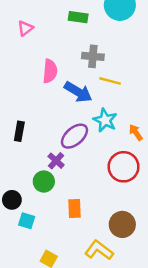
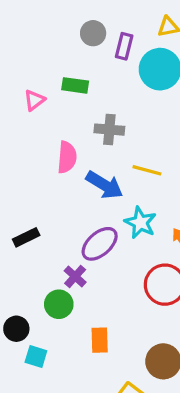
green rectangle: (78, 17) -> (75, 85), moved
gray cross: (93, 56) -> (109, 130), moved
black rectangle: (19, 131) -> (26, 237), turned 54

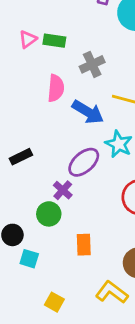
green rectangle: (75, 85) -> (54, 41), moved
gray cross: (109, 130) -> (92, 64), turned -30

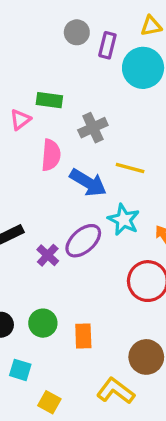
pink triangle: (28, 39) -> (20, 120), moved
purple cross: (63, 190) -> (48, 255), moved
green circle: (49, 214) -> (43, 323), moved
cyan square: (29, 259) -> (20, 370), moved

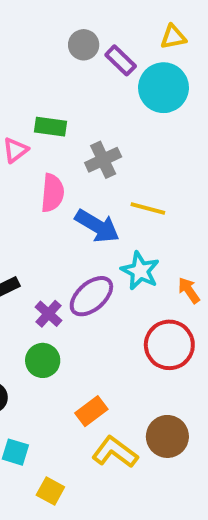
purple rectangle: (107, 45) -> (121, 60), turned -60
green circle: (43, 323) -> (43, 360), moved
orange rectangle: (83, 336) -> (91, 411), turned 55
yellow L-shape: (116, 391) -> (115, 452), moved

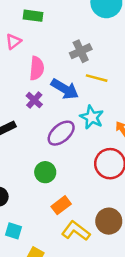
green rectangle: (50, 127) -> (33, 16), moved
gray cross: (103, 160) -> (81, 51), moved
purple cross: (49, 314) -> (34, 100), moved
green circle: (43, 360) -> (45, 172), moved

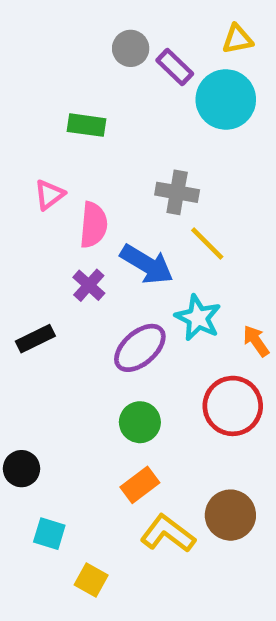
pink triangle: (13, 41) -> (49, 195), moved
gray cross: (81, 51) -> (177, 192), turned 35
yellow line: (97, 78) -> (207, 243), turned 30
green circle: (45, 172) -> (140, 422), moved

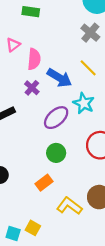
gray cross: (177, 192) -> (90, 33), moved, turned 30
orange rectangle: (140, 485) -> (44, 183), moved
cyan square: (49, 534) -> (13, 233), moved

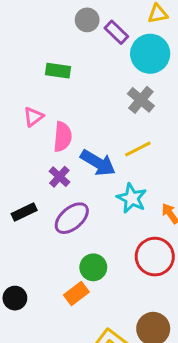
yellow line: (88, 68) -> (138, 149), turned -72
purple ellipse: (56, 118) -> (72, 218), moved
orange rectangle: (44, 183) -> (76, 293), moved

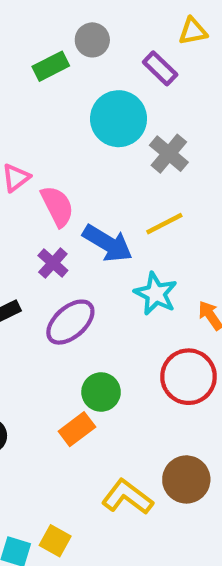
purple rectangle: (116, 32) -> (160, 68), moved
cyan circle: (150, 54) -> (119, 119), moved
green rectangle: (58, 71) -> (51, 66), moved, turned -35
pink semicircle: (63, 137) -> (57, 206), turned -32

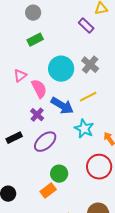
gray circle: (92, 40) -> (33, 13), moved
green rectangle: (51, 66) -> (35, 40), moved
cyan circle: (119, 119) -> (61, 69), moved

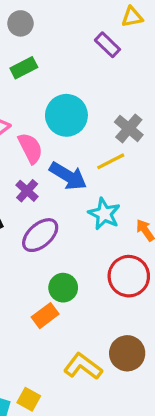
gray cross: (90, 65) -> (129, 128), moved

